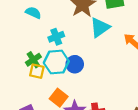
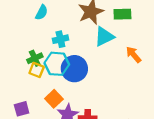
cyan semicircle: (33, 13) -> (42, 12), turned 84
blue circle: (75, 64) -> (74, 69), size x1.5

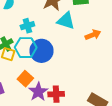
cyan triangle: (104, 37) -> (66, 21), turned 48
orange arrow: (134, 55) -> (93, 35), turned 112

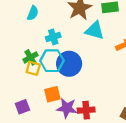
orange square: (25, 79) -> (52, 94), turned 35
purple star: (38, 92) -> (67, 108), turned -30

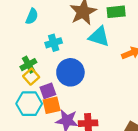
cyan hexagon: (52, 61) -> (29, 104), moved
yellow square: (33, 68) -> (31, 77), turned 32
purple square: (22, 107) -> (48, 91), moved

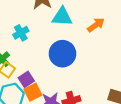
blue circle: (70, 72) -> (62, 54), moved

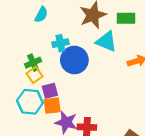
blue circle: (62, 54) -> (74, 60), moved

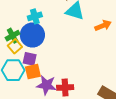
blue circle: (74, 60) -> (32, 35), moved
purple square: (50, 91) -> (30, 59), turned 32

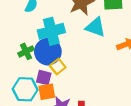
cyan cross: (35, 16) -> (51, 31), size x1.6
yellow square: (15, 46) -> (58, 67), moved

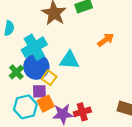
cyan triangle: (96, 27) -> (69, 60), moved

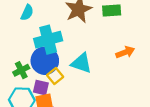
green cross: (16, 72) -> (21, 70), moved

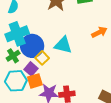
cyan cross: (48, 40) -> (17, 34), moved
purple square: (41, 88) -> (31, 69), turned 32

